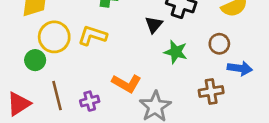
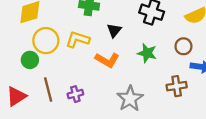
black triangle: (154, 25) -> (114, 30), moved
orange L-shape: (127, 83) -> (107, 60), moved

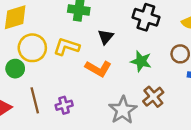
brown cross: (177, 86) -> (153, 97), moved, turned -30

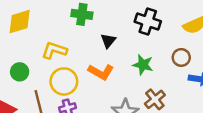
yellow L-shape: (67, 47) -> (54, 50), moved
yellow circle: (32, 48) -> (64, 81), moved

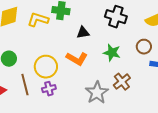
black triangle: (108, 41) -> (83, 33), turned 40
yellow L-shape: (54, 50) -> (38, 20), moved

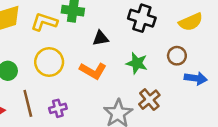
yellow circle: (46, 67) -> (49, 62), moved

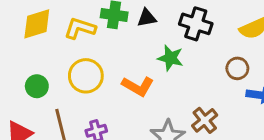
black triangle: (101, 38) -> (147, 18), moved
green star: (137, 63) -> (171, 58), moved

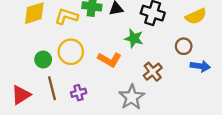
green circle: (37, 86) -> (43, 60), moved
brown cross: (205, 120) -> (153, 72), moved

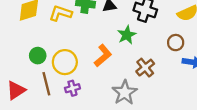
green star: (134, 38) -> (127, 35), turned 30
yellow circle: (71, 52) -> (65, 62), moved
orange L-shape: (110, 60) -> (103, 56), turned -70

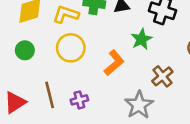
green circle: (38, 56) -> (25, 50), moved
yellow circle: (65, 62) -> (71, 48), moved

